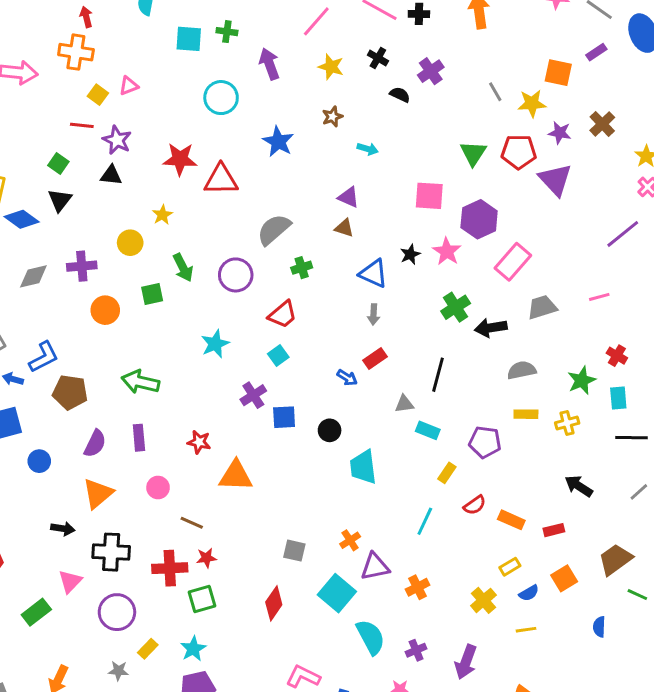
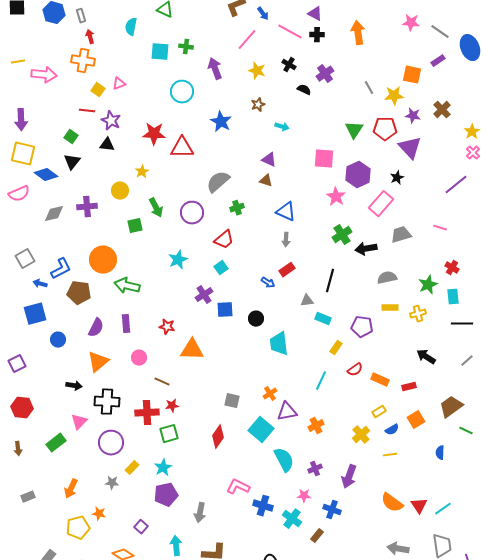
black star: (410, 254) -> (397, 178), moved
pink line: (599, 297) -> (440, 228), turned 32
orange circle: (105, 310) -> (103, 260), moved, size x1.4

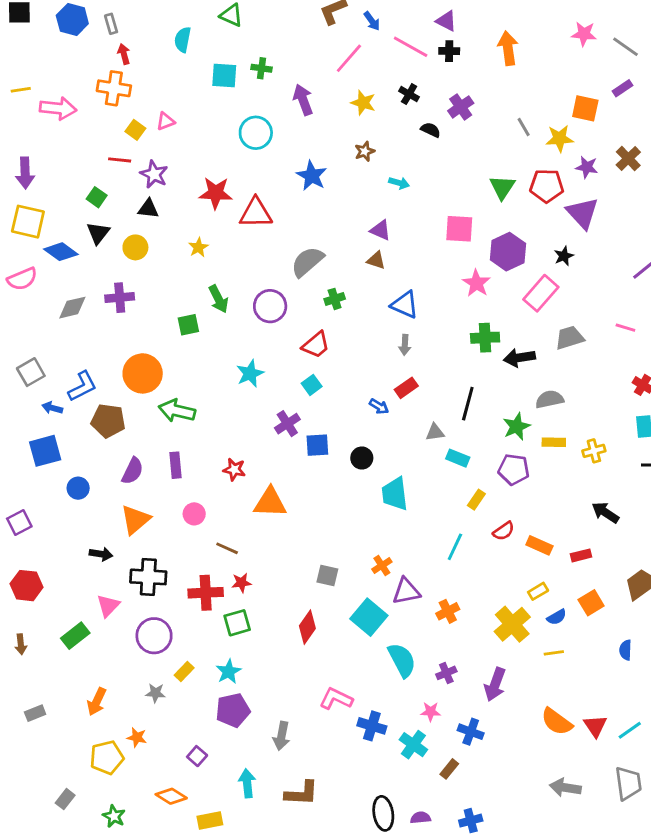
yellow circle: (120, 191) -> (135, 247), moved
green cross: (342, 235) -> (485, 338), turned 30
green star: (428, 285) -> (517, 426), moved
yellow cross: (361, 435) -> (512, 624), size x1.4

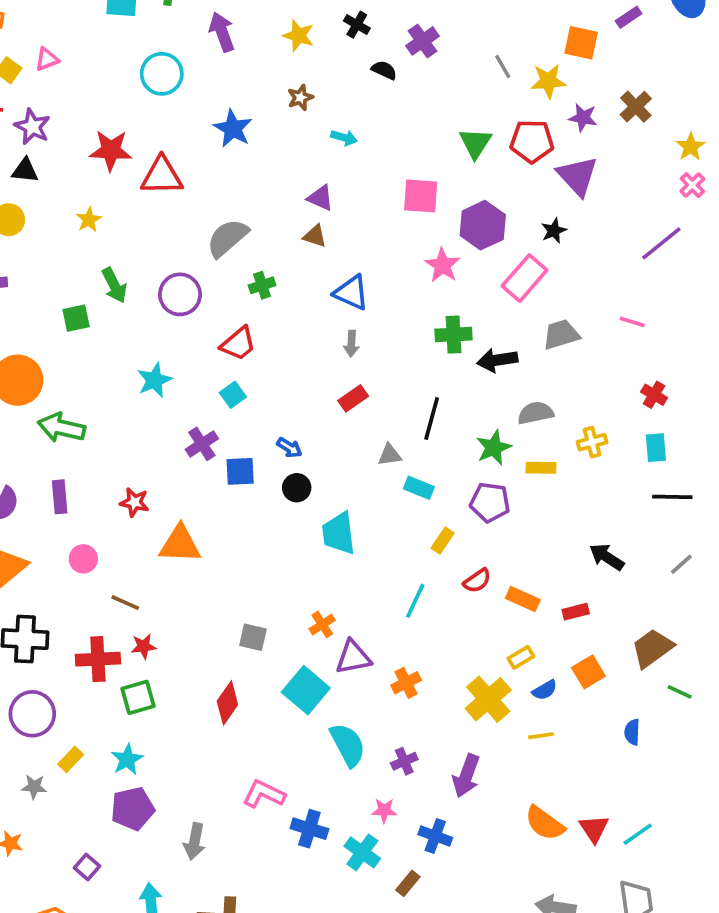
blue arrow: (379, 406) -> (289, 448), moved
yellow cross: (594, 451) -> (592, 442), moved

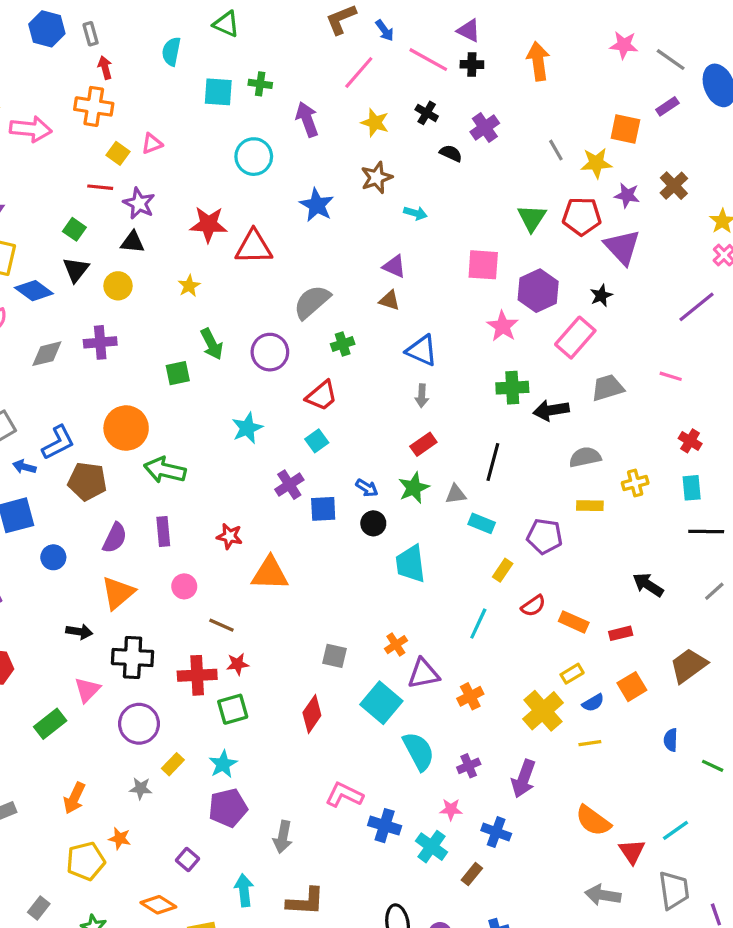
brown star: (300, 98) -> (377, 178), size x1.4
green star: (494, 448) -> (414, 488), moved
green line: (680, 692) -> (713, 766), moved
red triangle: (594, 829) -> (632, 851), moved

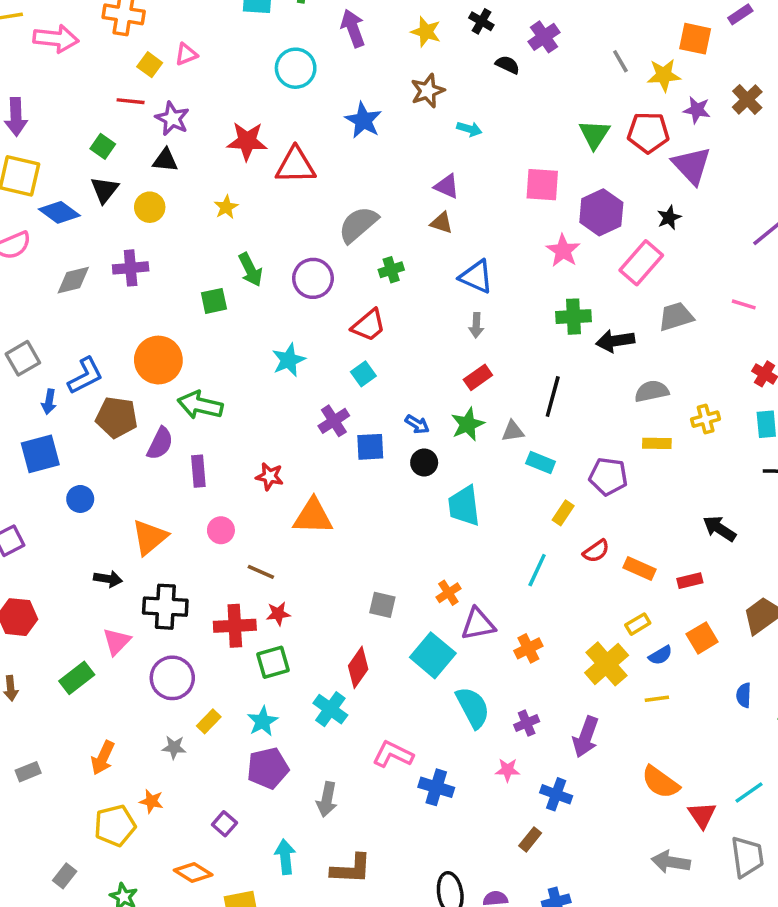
blue arrow: (24, 467) -> (49, 402), turned -95
purple semicircle: (115, 538) -> (160, 443), moved
cyan cross: (431, 847) -> (330, 709), moved

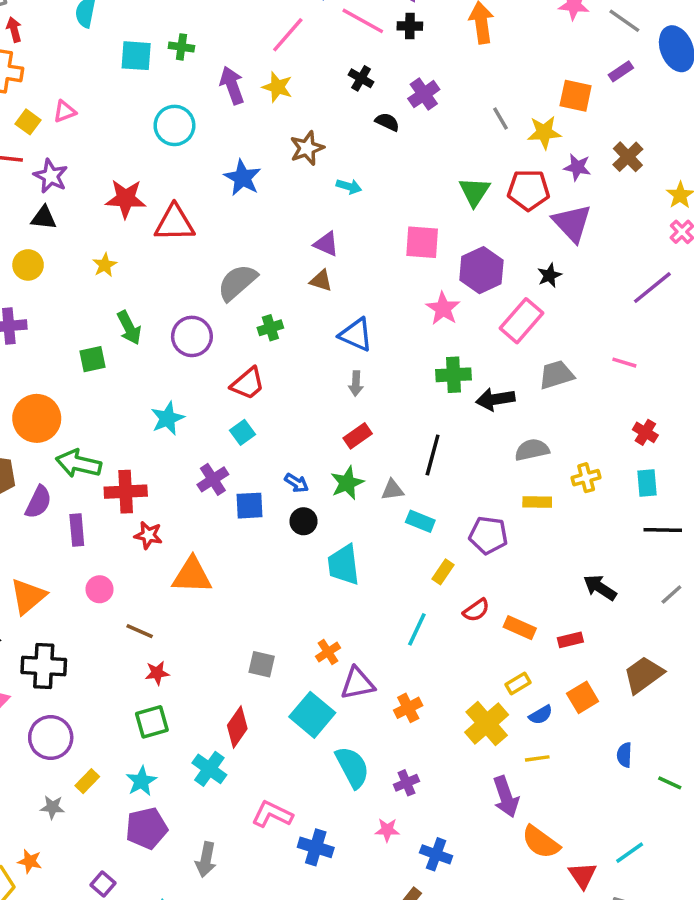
yellow star: (426, 32) -> (277, 87), moved
red cross: (235, 626) -> (126, 492), moved
purple arrow: (586, 737) -> (506, 797), moved, turned -39

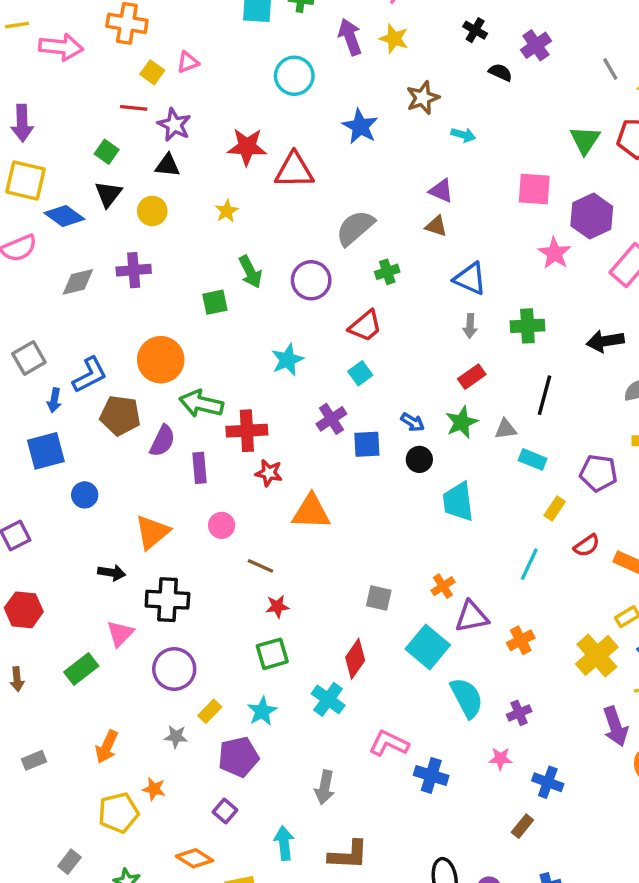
green cross: (453, 375) -> (527, 326), moved
purple pentagon: (147, 828) -> (238, 757), moved

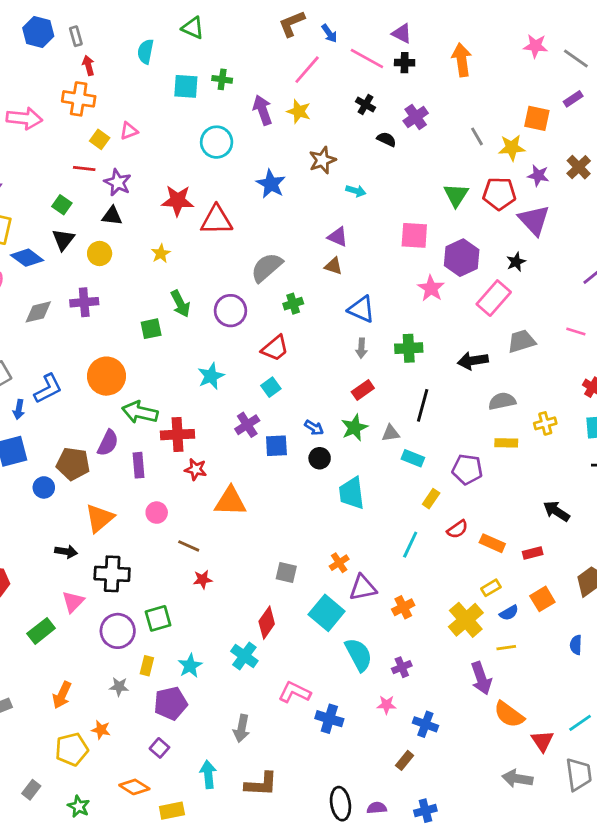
brown pentagon: (120, 415) -> (73, 464), moved
green square: (272, 654) -> (158, 618), moved
yellow rectangle: (210, 711) -> (147, 666), turned -30

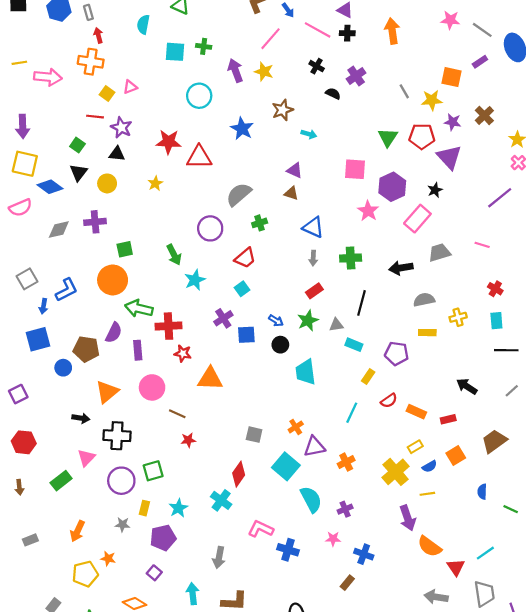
green arrow: (180, 304) -> (174, 255), moved
green square: (151, 329) -> (125, 249), moved
pink circle: (157, 513) -> (152, 387), size x1.5

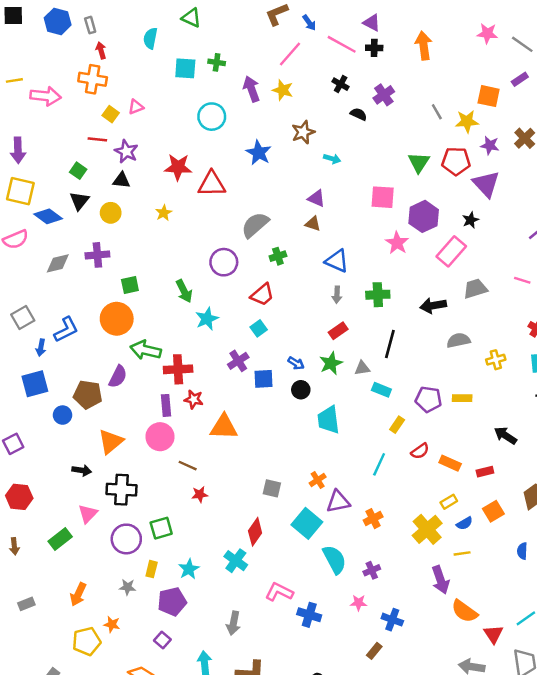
yellow rectangle: (427, 333) -> (462, 398), moved
purple rectangle: (138, 350) -> (166, 405), moved

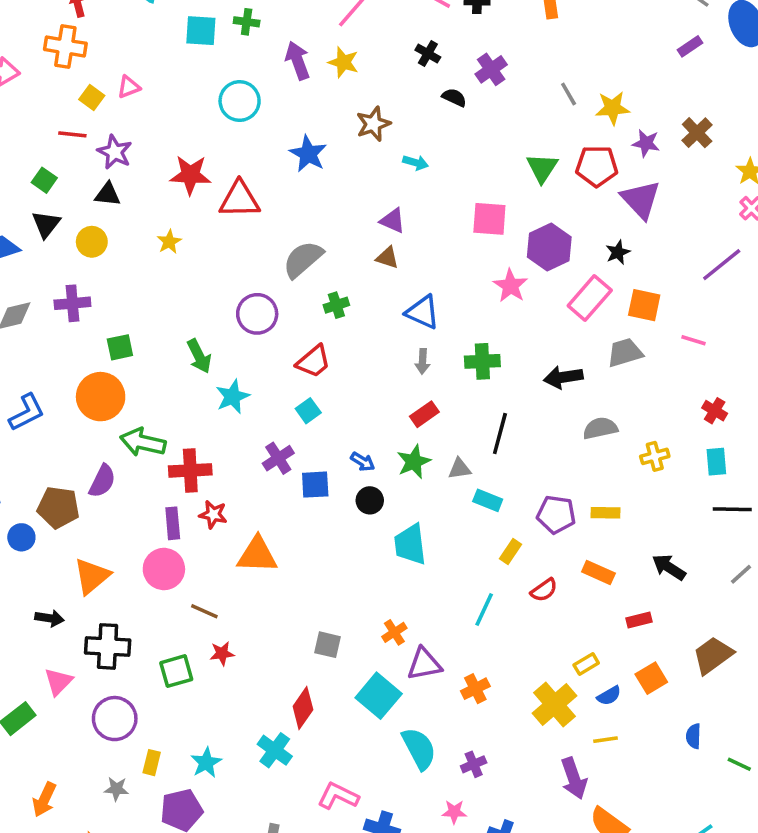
orange square: (489, 96) -> (644, 305), moved
orange rectangle: (450, 463) -> (598, 573), moved
green square: (161, 528) -> (176, 671), moved

